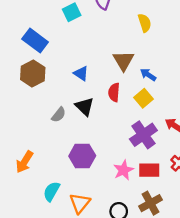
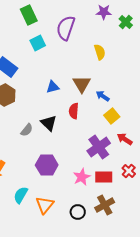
blue triangle: (81, 74) -> (53, 87), moved, turned -48
yellow square: (143, 98) -> (112, 116), moved

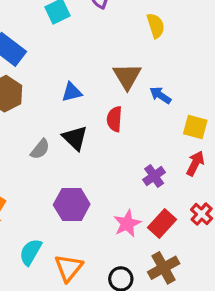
blue triangle: (53, 87) -> (72, 92), moved
yellow square: (112, 116) -> (195, 127), moved, turned -35
red arrow: (125, 139) -> (195, 163), turned 84
purple cross: (99, 147) -> (154, 176), size x0.6
red rectangle: (104, 177) -> (162, 224), turned -48

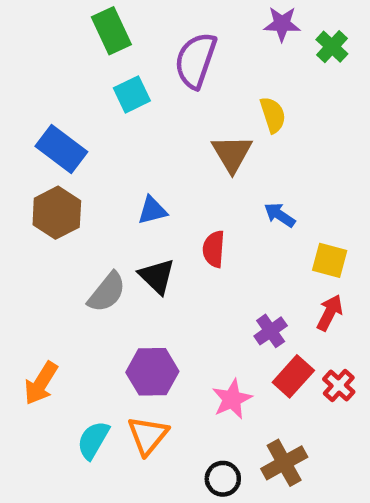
brown triangle: (127, 76) -> (232, 154), moved
gray semicircle: (40, 149) -> (107, 292), size x1.4
red rectangle: (162, 224) -> (293, 376), moved
orange triangle: (69, 268) -> (148, 436), moved

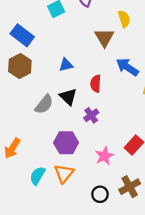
blue arrow: (280, 215) -> (127, 67), size x1.5
purple cross: (271, 331) -> (91, 115), moved

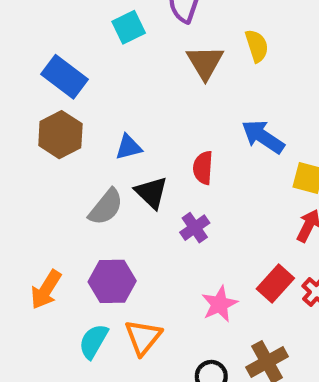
brown triangle: (104, 37) -> (205, 62), moved
blue triangle: (66, 65) -> (129, 147), moved
purple hexagon: (66, 143) -> (112, 281), moved

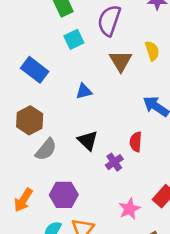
brown hexagon: (60, 135) -> (30, 120), moved
blue triangle: (129, 147) -> (84, 91), moved
red semicircle: (203, 168) -> (136, 142), moved
gray semicircle: (106, 207) -> (46, 149), moved

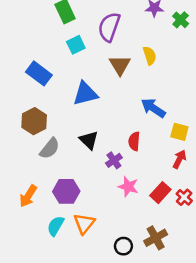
blue triangle: (84, 91) -> (85, 94), size x1.6
pink star: (129, 209) -> (128, 187), moved, turned -30

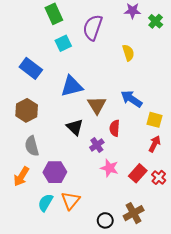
brown triangle: (120, 65) -> (97, 105), moved
gray semicircle: (50, 148) -> (32, 146), moved, turned 126

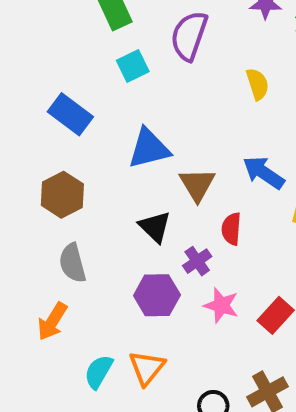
purple hexagon: (55, 172) -> (157, 295), moved

